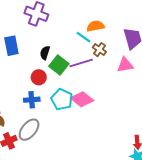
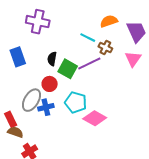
orange semicircle: (95, 26) -> (109, 21), moved
pink triangle: (125, 65) -> (133, 59), turned -36
pink diamond: (82, 99) -> (95, 118), moved
gray ellipse: (29, 130) -> (31, 100), moved

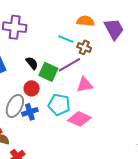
orange semicircle: (109, 21) -> (85, 21), turned 30
black semicircle: (52, 59) -> (32, 63), turned 136
pink triangle: (133, 59) -> (85, 85), moved, turned 48

